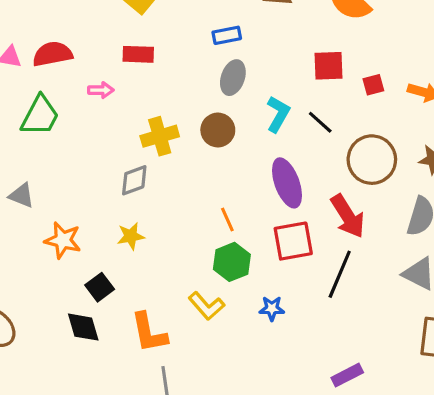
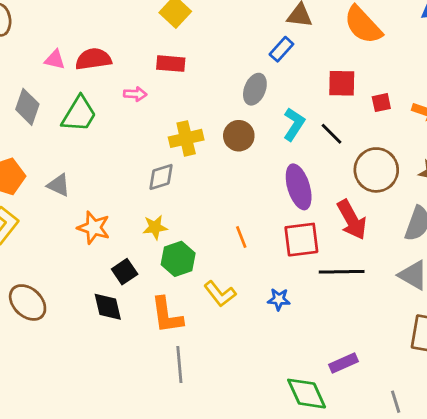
blue rectangle: (227, 35) -> (281, 49), moved, turned -40
orange line: (227, 219) -> (241, 237), moved
green hexagon: (232, 262) -> (178, 259), moved
black line: (340, 274) -> (342, 272), turned 63

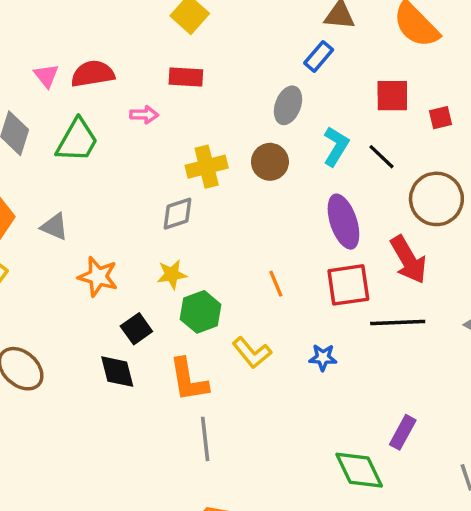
pink triangle: (55, 60) -> (46, 76), turned 40
purple rectangle: (344, 363) -> (403, 432), turned -36

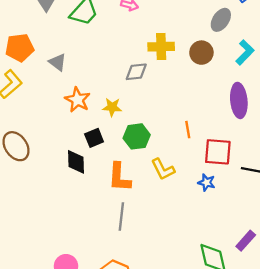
yellow star: (172, 274) -> (112, 107), moved
red square: (348, 285) -> (218, 152), moved

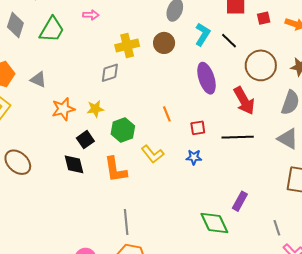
orange star: (78, 100) -> (63, 109), turned -30
red square: (218, 152) -> (198, 128), size x0.6
gray line: (121, 216) -> (126, 222), moved

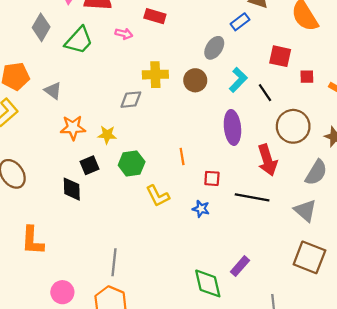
orange L-shape: (116, 170) -> (32, 241), moved

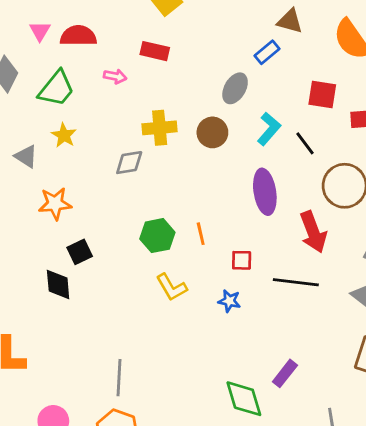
yellow star: (107, 135) -> (64, 135), moved, turned 30
green hexagon: (132, 164) -> (157, 236), moved

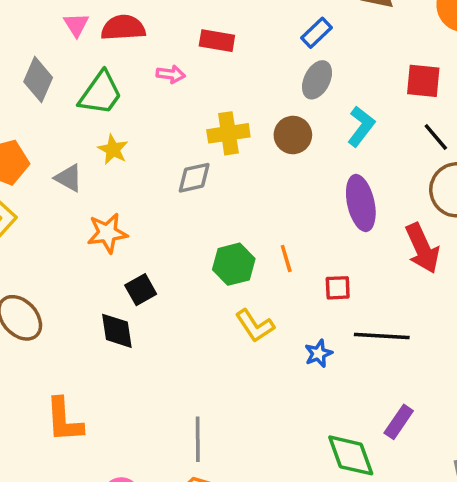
blue rectangle: (267, 52) -> (316, 33), moved
black line: (305, 143) -> (436, 137), moved
black line: (296, 282) -> (382, 336), moved
blue star: (229, 301) -> (319, 354), moved, turned -30

